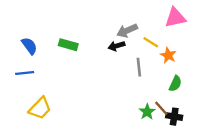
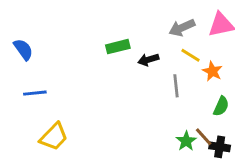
gray arrow: (127, 31) -> (182, 28), moved
green rectangle: (68, 45) -> (118, 47), moved, turned -30
blue semicircle: (29, 46) -> (23, 49), moved

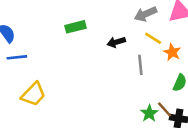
green rectangle: (118, 47) -> (75, 27), moved
blue line: (35, 93) -> (17, 57), moved
yellow trapezoid: (54, 137) -> (34, 94), moved

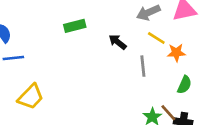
black arrow: (116, 42) -> (118, 42), turned 54
orange star: (172, 52) -> (176, 53), turned -30

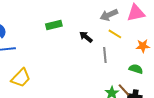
orange star: (176, 53) -> (143, 46), moved
green semicircle: (184, 85) -> (136, 69), turned -96

